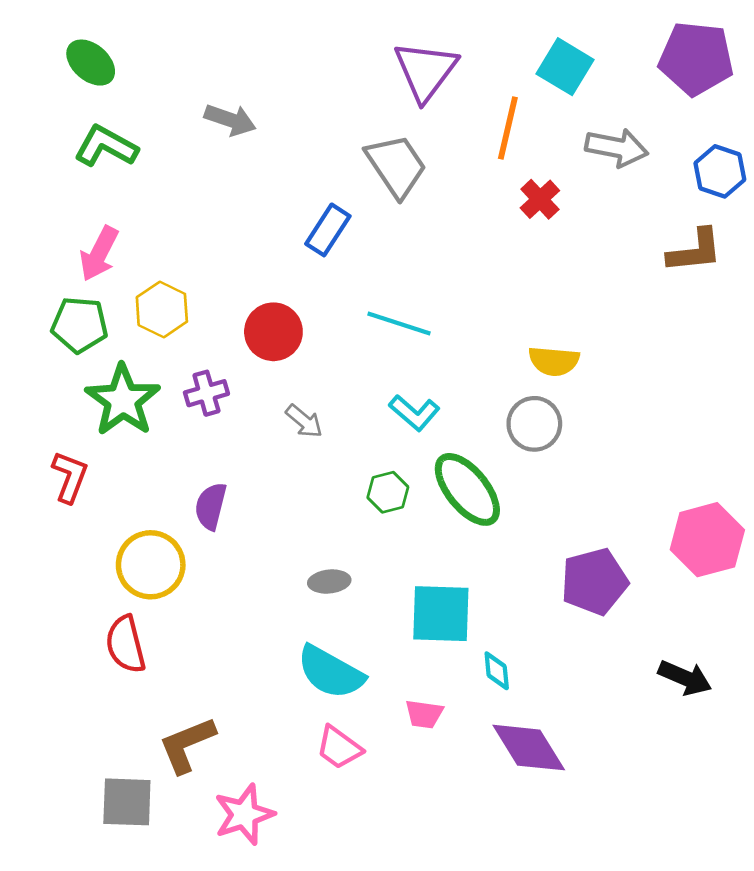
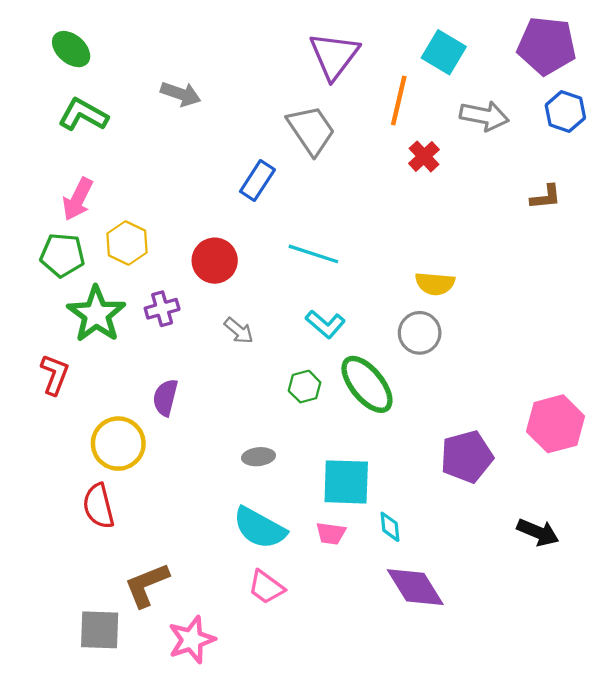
blue hexagon: (720, 171) -> (565, 111), moved
brown L-shape: (695, 251) -> (546, 197), size x0.7
pink trapezoid: (424, 714) -> (331, 533), moved

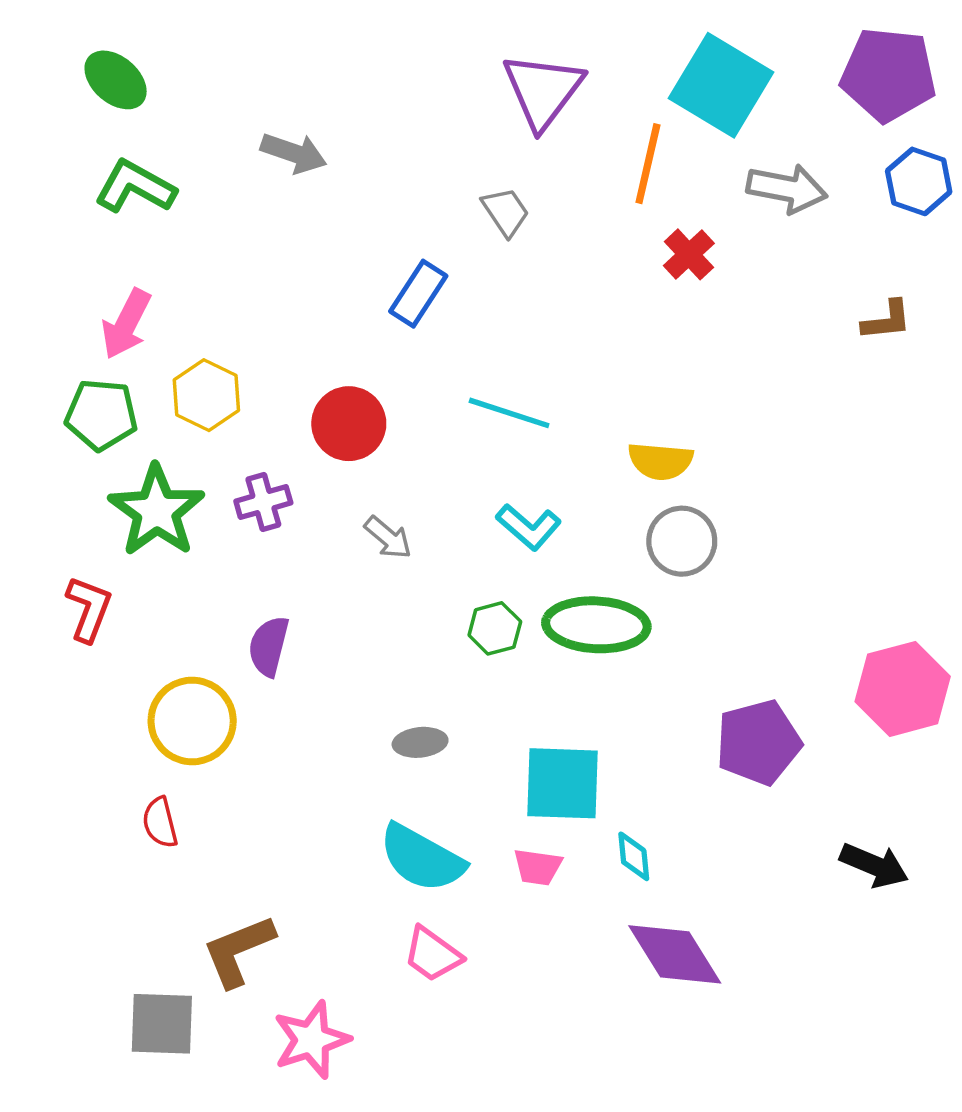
cyan square: (444, 52) -> (721, 85), size x1.4
gray trapezoid: (311, 130) -> (506, 212), size x0.6
yellow semicircle: (435, 284) -> (660, 461), moved
green ellipse: (367, 384) -> (596, 625), turned -48
red semicircle: (98, 506) -> (160, 822), size x0.7

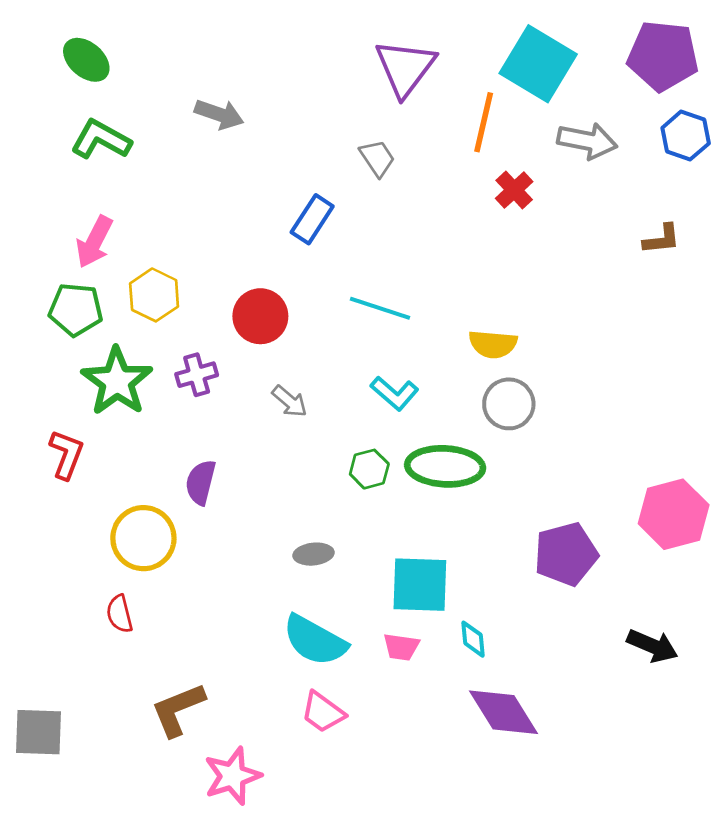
gray square: (162, 1024) -> (38, 732), moved

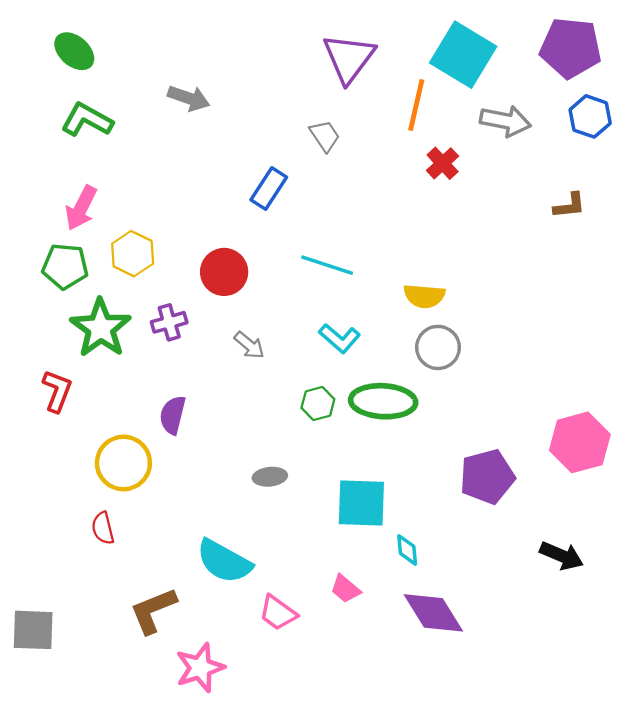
cyan semicircle: (315, 640) -> (224, 561), moved
pink trapezoid: (401, 647) -> (345, 589), moved, turned 32

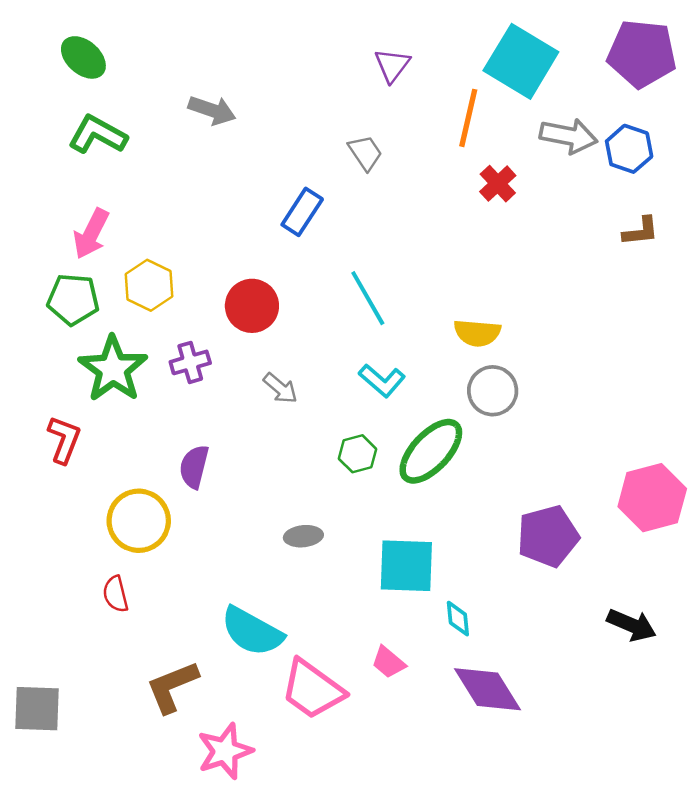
purple triangle: (349, 58) -> (392, 65), size x0.6
blue hexagon: (590, 116) -> (629, 149), moved
cyan line: (327, 265) -> (368, 298), turned 42
green ellipse: (383, 401) -> (431, 451), turned -50
pink trapezoid: (278, 613) -> (312, 689), size x1.5

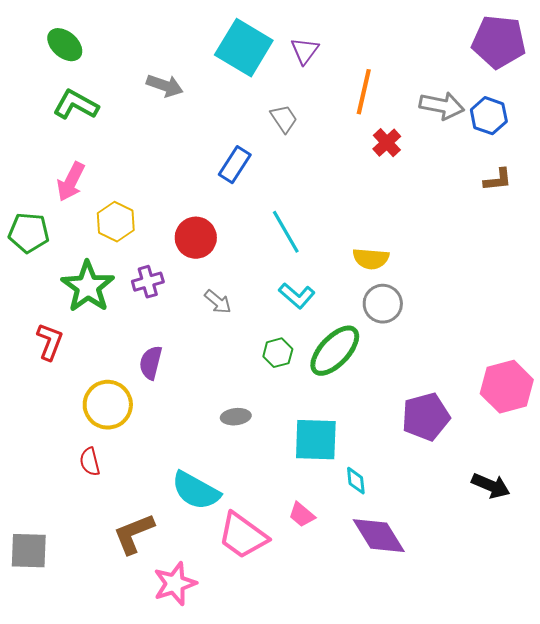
cyan square: (521, 61) -> (244, 48), moved
green pentagon: (73, 299) -> (29, 233), moved

